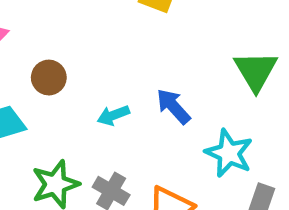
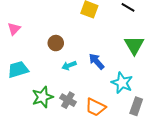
brown circle: (49, 78) -> (56, 43), moved

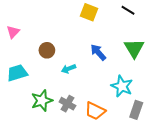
brown circle: (56, 43) -> (47, 50), moved
blue arrow: (97, 61) -> (98, 52), moved

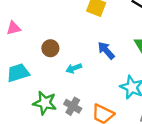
pink triangle: (13, 32) -> (14, 28), turned 32
green star: (42, 101) -> (45, 103), turned 30

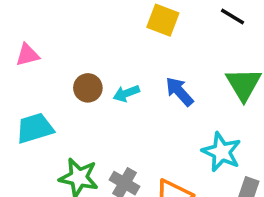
cyan arrow: (74, 68) -> (126, 93), moved

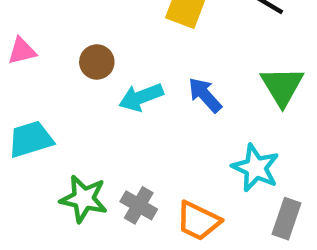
brown circle: (88, 88) -> (97, 62), moved
cyan arrow: (126, 93) -> (141, 97), size x1.4

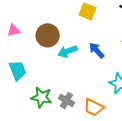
brown circle: (97, 62) -> (48, 35), size x1.5
cyan trapezoid: (31, 139) -> (18, 70), turned 85

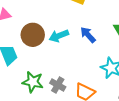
brown circle: (48, 35) -> (33, 35), moved

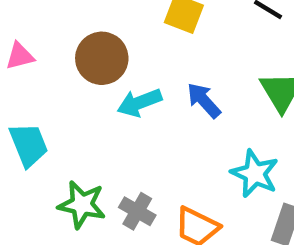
brown circle: (33, 35) -> (102, 58), moved

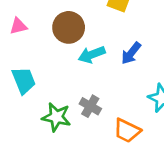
blue arrow: (204, 100) -> (131, 53), turned -100
gray cross: (137, 211) -> (90, 106), moved

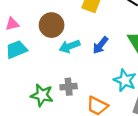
cyan trapezoid: (24, 80) -> (16, 49), moved, turned -90
gray cross: (90, 106) -> (69, 87), turned -35

